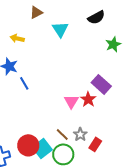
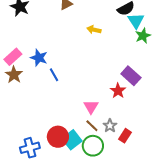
cyan triangle: (60, 29) -> (136, 21), moved
yellow arrow: (17, 38) -> (94, 30), moved
pink triangle: (71, 101) -> (91, 107), moved

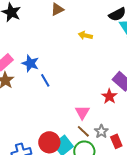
red rectangle: (125, 136) -> (116, 141), turned -56

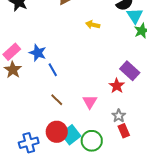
brown line: (83, 131) -> (57, 100), moved
gray star: (101, 131) -> (119, 116), moved

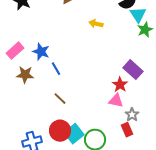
brown star: (13, 70) -> (25, 75), moved, turned -30
pink triangle: (90, 102) -> (116, 101), moved, turned -49
gray star: (119, 116) -> (132, 115), moved

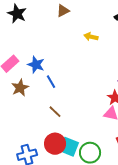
brown star: (25, 75) -> (20, 88), turned -30
cyan square: (74, 134) -> (69, 147), turned -30

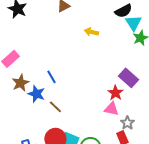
blue star: (36, 65) -> (36, 94), moved

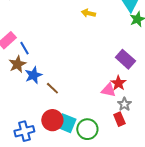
blue line: (51, 77) -> (24, 48), moved
red star: (115, 93) -> (118, 83), moved
blue star: (36, 94) -> (33, 75), turned 30

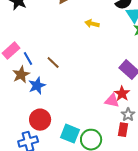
brown line: (52, 88) -> (53, 63), moved
red rectangle: (119, 119) -> (123, 130), turned 32
red circle: (52, 120) -> (40, 120), moved

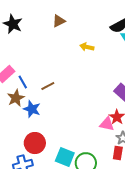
brown line: (53, 63) -> (48, 86), turned -72
blue star: (37, 86) -> (32, 109), turned -30

